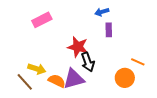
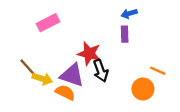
blue arrow: (102, 12) -> (129, 14), moved
purple triangle: (74, 79) -> (72, 75), moved, turned 35
brown line: (25, 82) -> (29, 68), moved

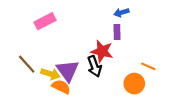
red star: (89, 54) -> (102, 51), moved
purple triangle: (72, 75) -> (68, 71), turned 35
yellow arrow: (42, 79) -> (50, 74), moved

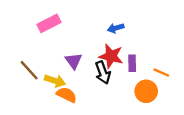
blue arrow: (121, 13) -> (116, 28), moved
purple rectangle: (117, 32) -> (132, 63), moved
purple triangle: (68, 71) -> (74, 61), moved, size x0.7

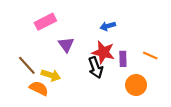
purple triangle: (74, 61) -> (66, 45), moved
orange line: (161, 73) -> (150, 56), moved
orange semicircle: (67, 95) -> (39, 88), moved

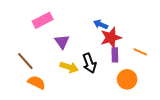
blue arrow: (108, 26) -> (101, 24), turned 40
red star: (103, 52) -> (111, 38), moved, turned -30
yellow arrow: (51, 75) -> (69, 67), moved

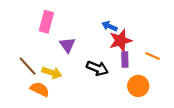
pink rectangle: (43, 20) -> (46, 22), turned -48
black arrow: (89, 63) -> (97, 68), turned -48
yellow arrow: (69, 67) -> (52, 73), moved

